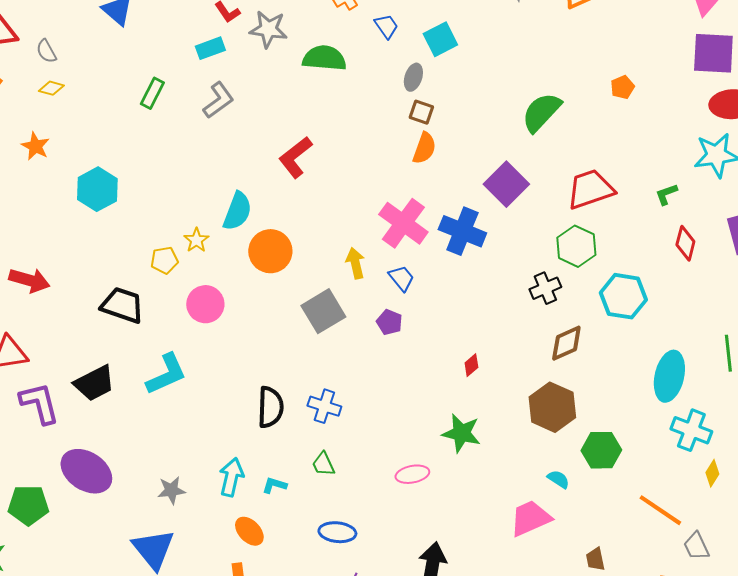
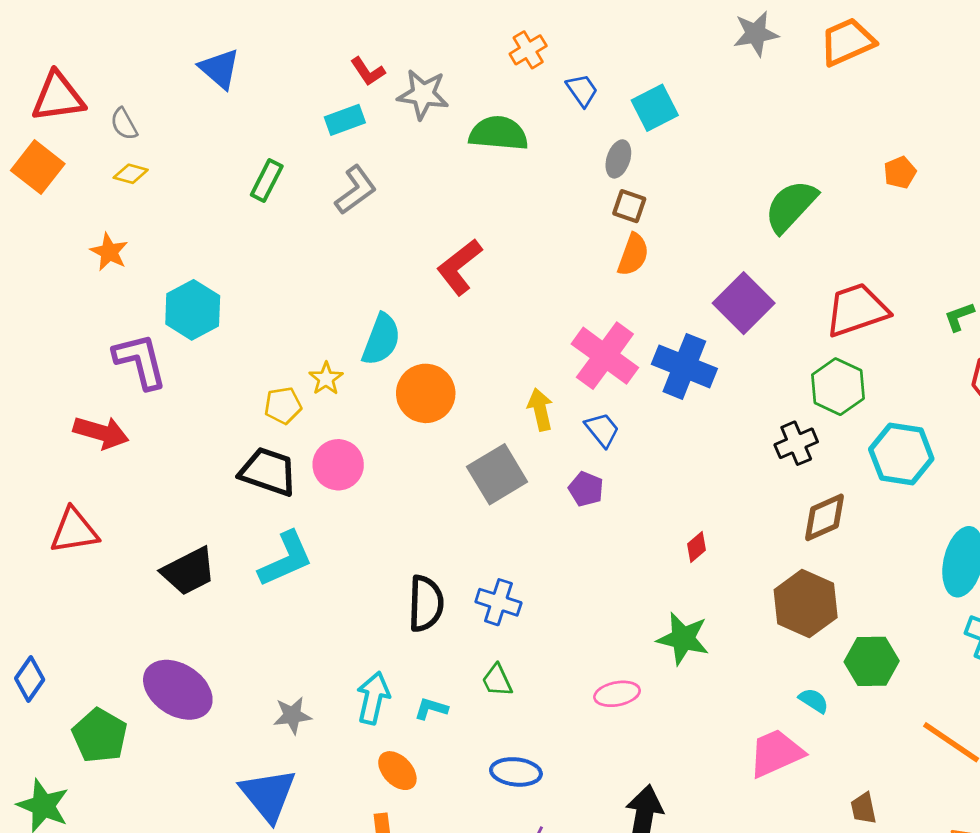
black trapezoid: (122, 305) -> (268, 472), moved
purple L-shape: (39, 403) -> (140, 361), moved
green pentagon: (28, 505) -> (100, 736), turned 30

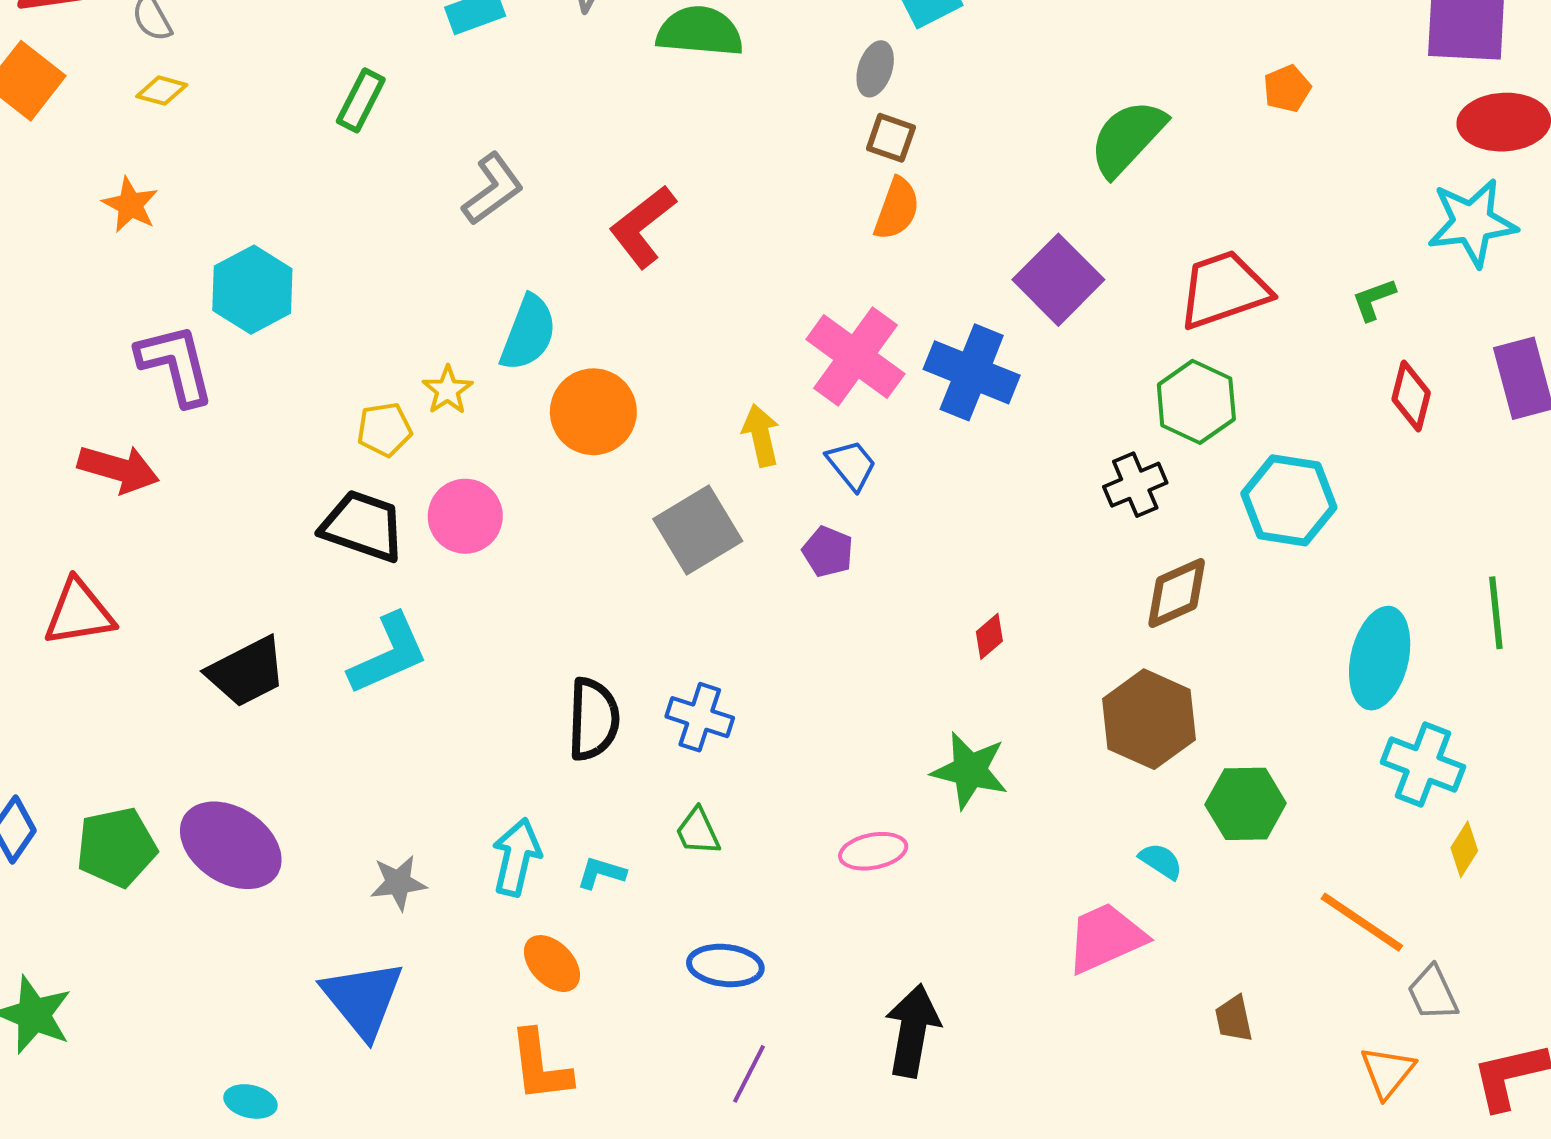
gray L-shape: (356, 190) -> (493, 189), moved
green pentagon: (100, 736) -> (116, 847), moved, turned 30

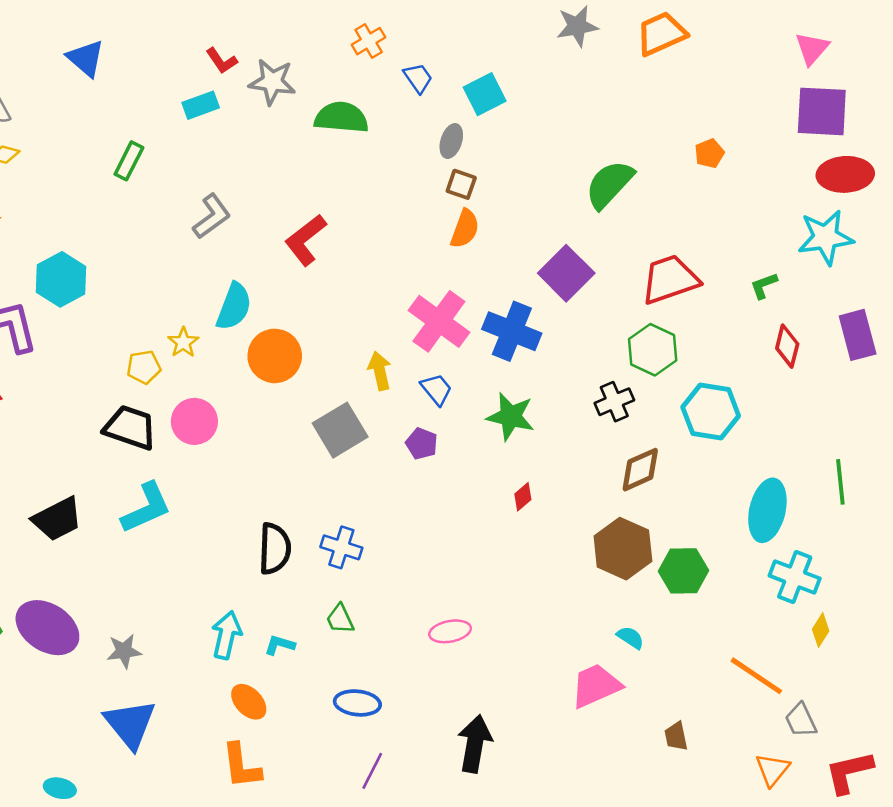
green star: (970, 770) -> (511, 416), moved
green hexagon: (1246, 804) -> (683, 571), moved
gray star: (398, 883) -> (124, 651), moved

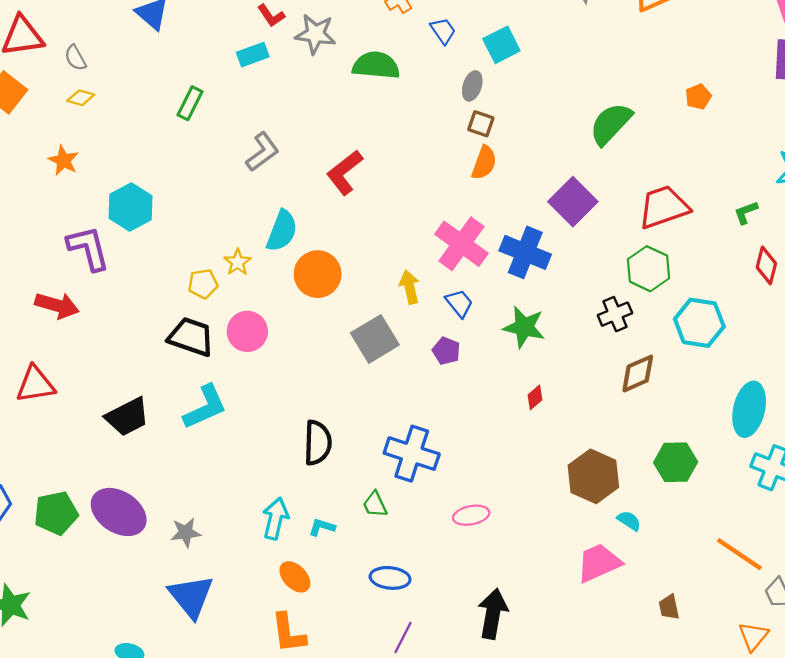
blue cross: (341, 547) -> (412, 454), moved, size x1.5
brown hexagon: (623, 549) -> (593, 476), moved

